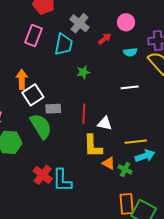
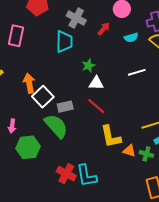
pink rectangle: (34, 35) -> (16, 36), moved
red line: (84, 114) -> (96, 106), turned -42
white triangle: (105, 123) -> (96, 83), moved

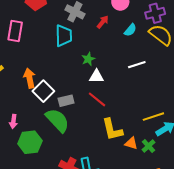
cyan semicircle: (131, 38) -> (130, 30), turned -32
green cross: (146, 154) -> (148, 146), turned 32

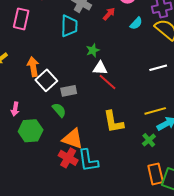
white line: (137, 65) -> (158, 68), moved
red line: (97, 99) -> (107, 82), moved
green semicircle: (57, 120) -> (59, 110), size x0.6
orange triangle: (131, 143) -> (73, 139), moved, size x1.6

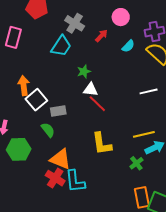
cyan trapezoid: (69, 26) -> (61, 46), turned 30

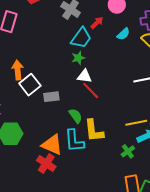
cyan trapezoid: (61, 46) -> (81, 38), moved
green semicircle: (48, 130) -> (76, 116), moved
cyan L-shape: (75, 181) -> (74, 141), moved

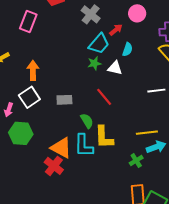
cyan semicircle: (123, 34) -> (127, 49), moved, turned -32
white triangle: (84, 76) -> (115, 68), moved
white square: (30, 85) -> (29, 97), moved

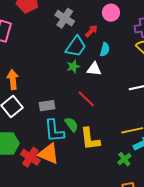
cyan L-shape: (84, 146) -> (54, 131), moved
red cross: (54, 166) -> (30, 157), moved

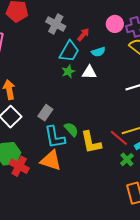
pink circle: (111, 13) -> (115, 24), moved
cyan semicircle: (105, 49) -> (98, 52), turned 64
red line: (86, 99) -> (119, 138), moved
gray rectangle: (47, 106) -> (45, 113), turned -42
red cross: (30, 157) -> (19, 166), moved

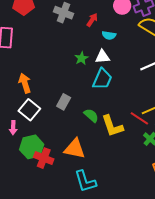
cyan trapezoid: (69, 51) -> (102, 79), moved
cyan semicircle: (98, 52) -> (109, 35), turned 32
cyan L-shape: (55, 137) -> (85, 181), moved

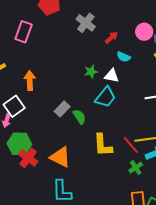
white square: (29, 110) -> (14, 106), moved
green semicircle: (91, 115) -> (79, 117), moved

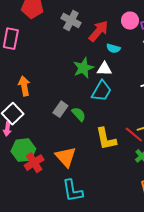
red arrow: (111, 37) -> (98, 31), size x1.6
green star: (91, 72) -> (83, 68), size x1.5
orange triangle: (60, 157) -> (66, 157), turned 30
red cross: (28, 158) -> (34, 163), turned 30

